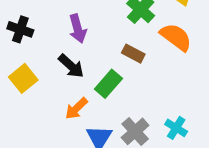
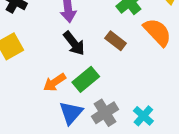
black arrow: (71, 66) -> (74, 43), moved
green rectangle: (108, 84) -> (86, 79), moved

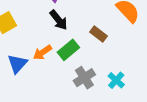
brown rectangle: (116, 41) -> (99, 34), moved
blue triangle: (71, 113) -> (17, 64), moved

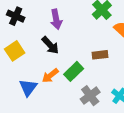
black arrow: (59, 20) -> (50, 45), moved
brown rectangle: (99, 34) -> (100, 55), turned -40

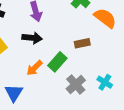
black arrow: (50, 45) -> (32, 38), turned -36
blue triangle: (28, 88) -> (14, 93), moved

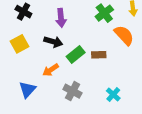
green rectangle: (57, 62) -> (76, 55), moved
gray cross: (76, 85) -> (72, 91), moved, turned -30

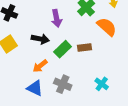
purple arrow: (61, 18) -> (57, 18), moved
blue triangle: (27, 90) -> (35, 88), moved, turned -42

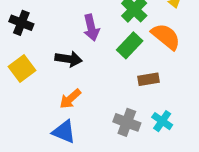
brown rectangle: (84, 47) -> (149, 79), moved
green rectangle: (63, 49) -> (130, 45), moved
gray cross: (63, 84) -> (127, 122), moved

